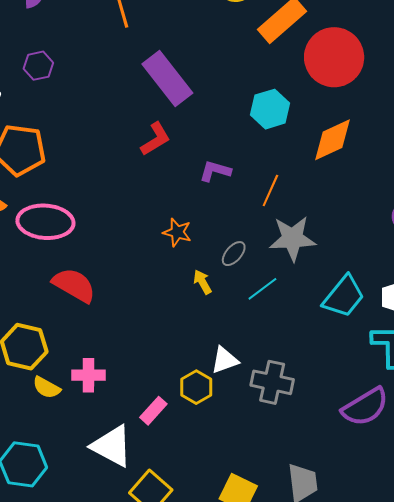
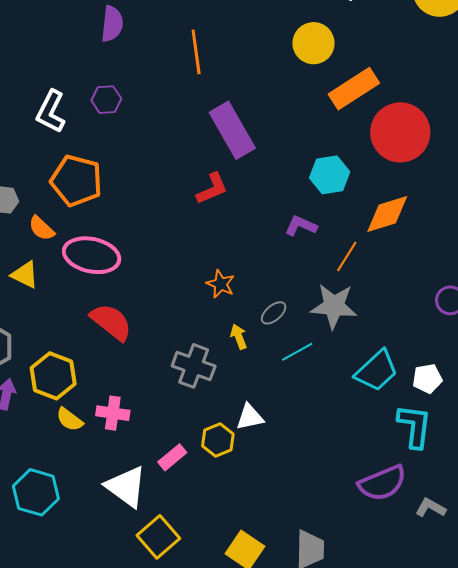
purple L-shape: (215, 171) -> (301, 226), moved
orange line: (270, 190) -> (347, 257), moved
gray cross: (272, 382) -> (194, 366), moved

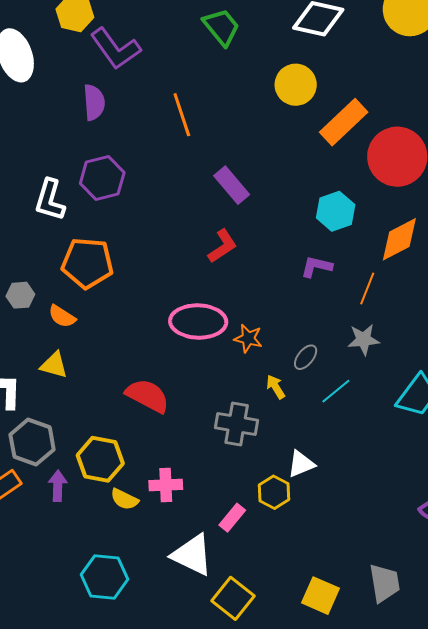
purple hexagon: (106, 100) -> (102, 178), size x1.5
purple rectangle: (232, 130) -> (232, 185), size x0.7
pink ellipse: (92, 255) -> (198, 321), moved
gray star: (334, 306) -> (364, 340), size x0.7

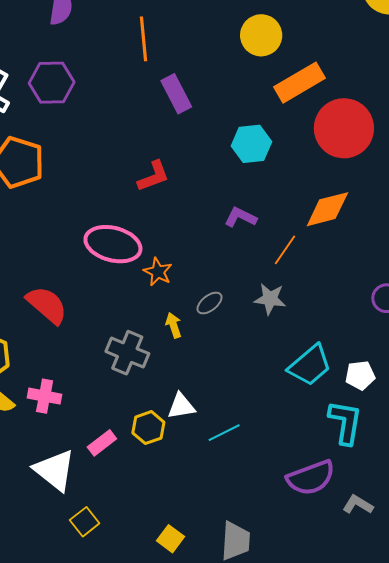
purple rectangle: (232, 185) -> (176, 94), moved
cyan hexagon: (336, 211) -> (251, 144), moved
cyan line: (336, 391) -> (224, 433), moved
yellow square: (321, 596) -> (170, 539), size x0.7
yellow square: (233, 598) -> (85, 522), size x0.7

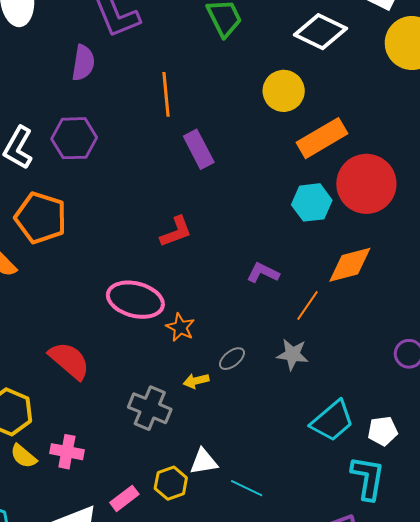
cyan hexagon: (251, 144) -> (312, 202), moved
yellow arrow: (174, 325) -> (196, 381), turned -85
cyan line: (224, 433) -> (247, 488), turned 52

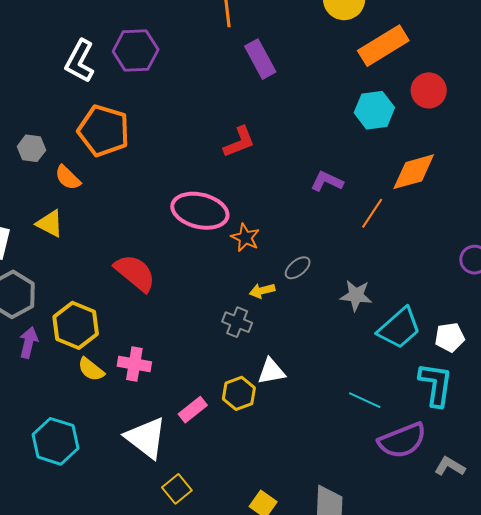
red circle: (366, 184) -> (429, 90), size x0.6
gray star: (293, 354) -> (356, 295), moved
gray cross: (150, 408) -> (237, 322), moved, size x0.7
cyan line: (247, 488) -> (365, 400), moved

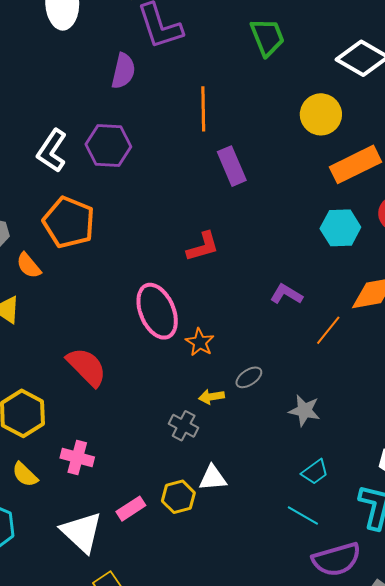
pink ellipse: (200, 211) -> (157, 311), turned 48
cyan trapezoid: (399, 328) -> (315, 472), moved, size x0.6
yellow semicircle: (91, 369) -> (25, 475), moved

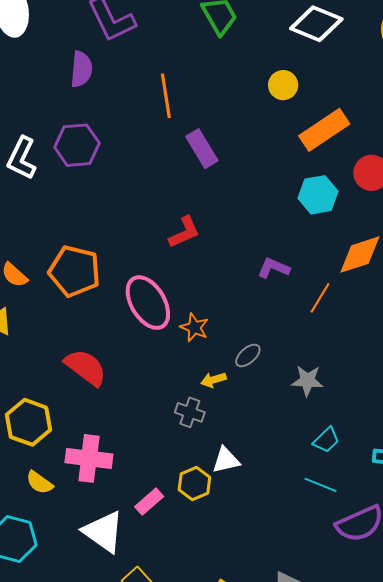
yellow circle: (321, 114) -> (283, 85), size x0.7
orange pentagon: (69, 222) -> (74, 271), moved
pink cross: (77, 458) -> (89, 458), size x1.4

